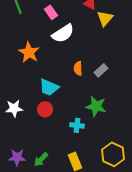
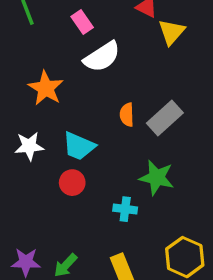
gray rectangle: (101, 70) -> (165, 118), size x1.5
white star: (14, 108) -> (29, 146), moved

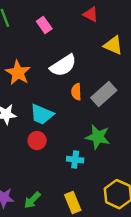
yellow triangle: (172, 32) -> (113, 45), moved, turned -48
white semicircle: (102, 57) -> (63, 65), moved

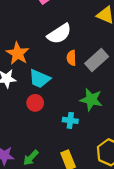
orange star: (18, 73) -> (18, 53), moved

